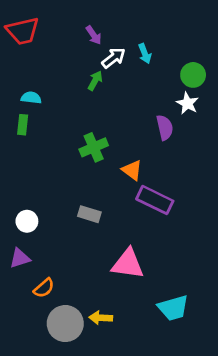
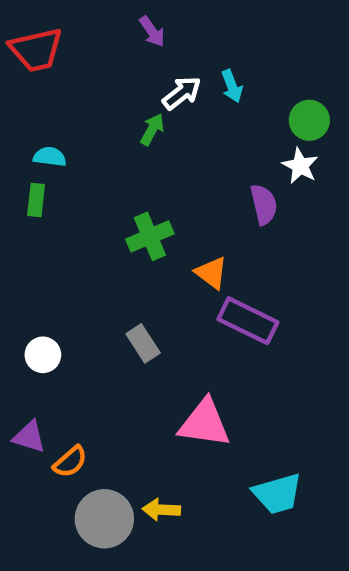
purple arrow: (94, 35) -> (152, 31), moved
gray rectangle: (89, 214) -> (143, 343), turned 40
purple triangle: (20, 258) -> (29, 437), moved, turned 35

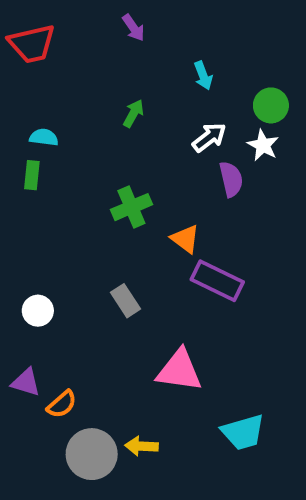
white arrow: (182, 93) -> (209, 137), moved

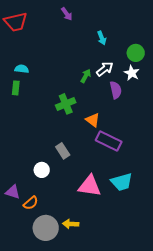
green arrow: (133, 113) -> (86, 76), moved
white circle: (38, 311) -> (42, 170), moved
cyan trapezoid: (243, 432) -> (122, 182), moved

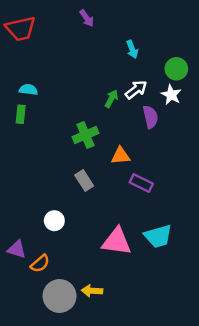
orange triangle: (93, 120) -> (121, 156), turned -42
purple rectangle: (109, 141) -> (141, 183), size x0.7
gray rectangle: (63, 151) -> (84, 180), moved

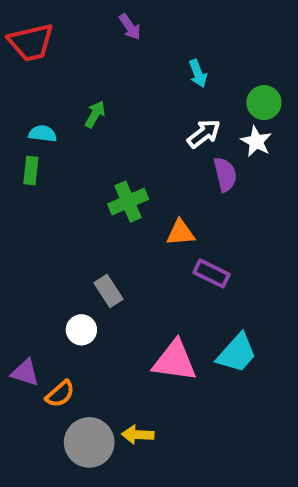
green arrow: (111, 99) -> (95, 114), moved
gray rectangle: (84, 180) -> (109, 291), moved
cyan trapezoid: (158, 236) -> (237, 353), turned -32

